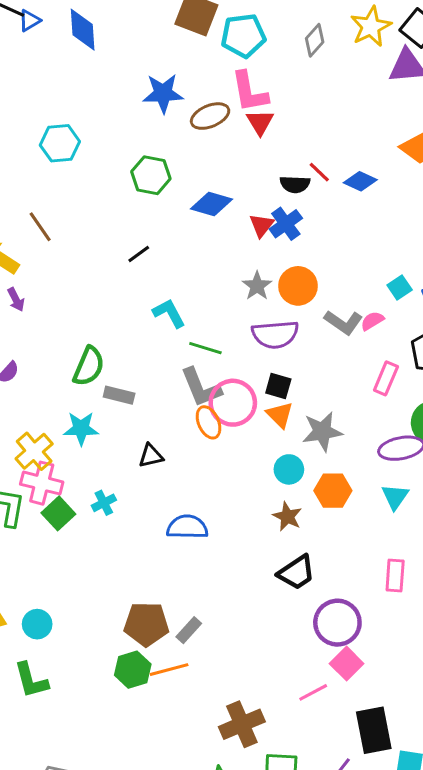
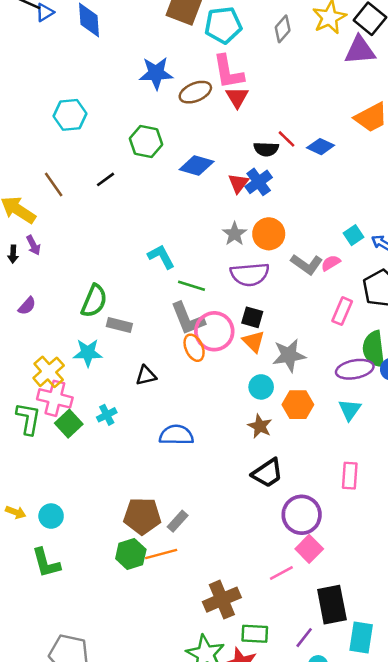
black line: (139, 254) -> (105, 179), moved

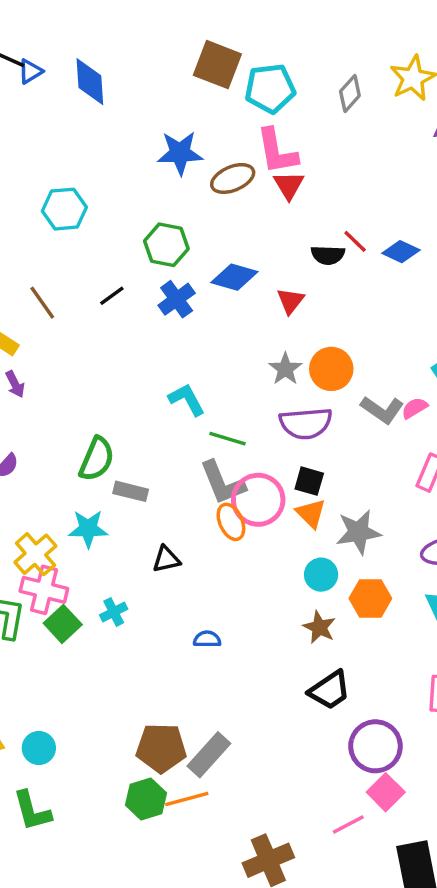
blue cross: (259, 182) -> (177, 299), moved
blue semicircle: (176, 435) -> (207, 639), size x0.6
gray rectangle: (178, 521) -> (209, 755), size x1.5

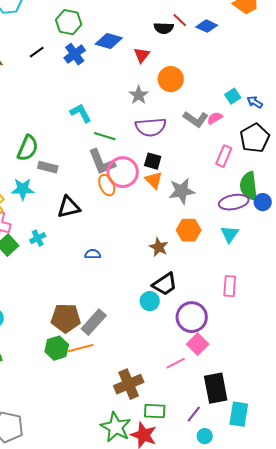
orange circle: (331, 369) -> (171, 79), moved
black triangle: (166, 559) -> (69, 207), size x1.4
cyan circle: (321, 575) -> (150, 301), moved

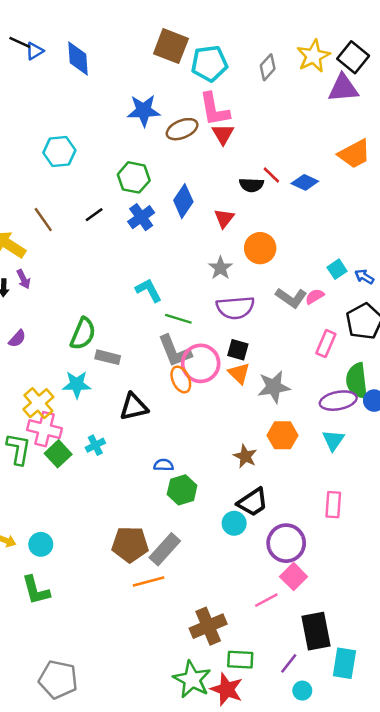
blue diamond: (109, 41) -> (183, 201), turned -72
green hexagon: (57, 348) -> (182, 490), moved

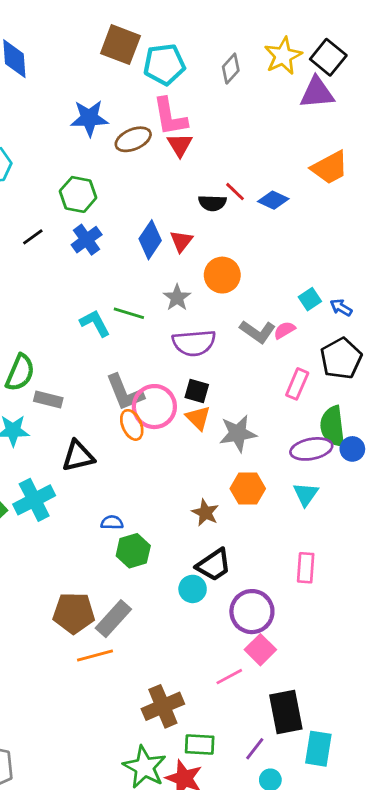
blue diamond: (183, 201) -> (150, 240), moved
green line: (178, 319) -> (129, 313), moved
cyan cross: (95, 445) -> (34, 500), size x1.8

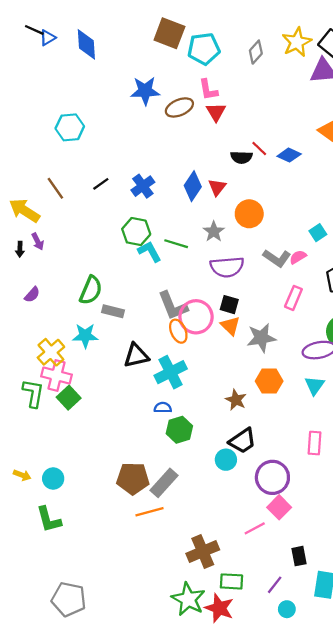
pink L-shape: (170, 117) -> (208, 90), size x0.7
green hexagon: (78, 194) -> (136, 232), moved
pink rectangle: (297, 384) -> (293, 298), moved
cyan cross: (34, 500) -> (171, 372), moved
black rectangle: (286, 712) -> (299, 556), size x0.6

